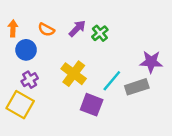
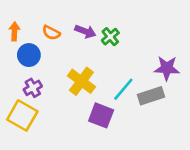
purple arrow: (77, 28) -> (85, 31), turned 66

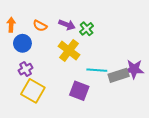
purple star: (167, 68) -> (134, 69), moved
yellow cross: (81, 81) -> (69, 51), moved
cyan line: (123, 89) -> (97, 70), turned 54
yellow square: (22, 115) -> (33, 91), moved

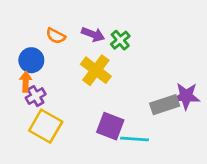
orange arrow: (11, 25) -> (26, 82), moved
cyan line: (97, 70) -> (135, 139), moved

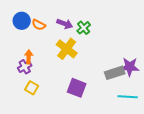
blue circle: (31, 60) -> (22, 21), moved
orange arrow: (26, 82) -> (29, 57), moved
yellow square: (46, 126) -> (32, 88), size x0.6
cyan line: (135, 139) -> (128, 97), moved

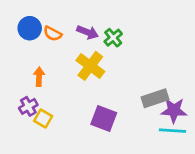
purple cross: (25, 67) -> (28, 106), moved
purple star: (130, 67) -> (174, 110), moved

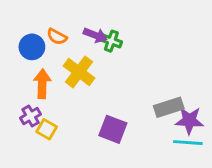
blue circle: (30, 28) -> (32, 47), moved
green cross: (113, 38) -> (111, 41), moved, turned -30
yellow cross: (90, 66) -> (79, 72), moved
orange arrow: (39, 77) -> (42, 84), size x1.4

